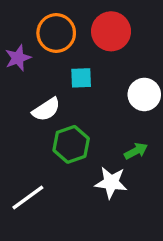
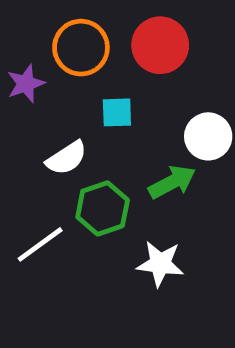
green arrow: (136, 151) -> (172, 182), moved, size x1.4
white line: (28, 198) -> (40, 244), moved

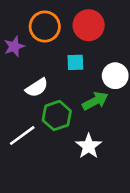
cyan square: (117, 112) -> (75, 62), moved
white star: (160, 264) -> (89, 146), turned 30

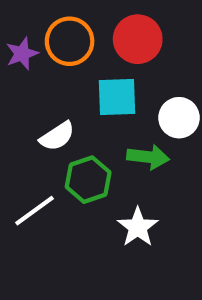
purple star: (14, 46) -> (22, 54), moved
cyan square: (75, 62) -> (117, 97), size x1.5
green arrow: (95, 101) -> (148, 157), turned 35

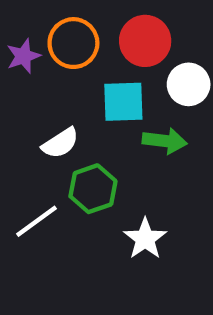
white circle: (179, 118) -> (189, 84), moved
green arrow: (148, 157) -> (165, 141), moved

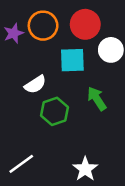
green arrow: (165, 141) -> (97, 99), moved, turned -130
white line: (36, 221) -> (21, 164), moved
white star: (145, 239) -> (85, 169), moved

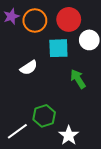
purple star: (14, 33) -> (11, 16), moved
green hexagon: (55, 111) -> (44, 116), moved

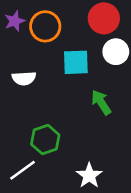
red circle: (69, 19) -> (104, 18), moved
white semicircle: (29, 68) -> (24, 78), moved, turned 30
green hexagon: (44, 116) -> (45, 140), moved

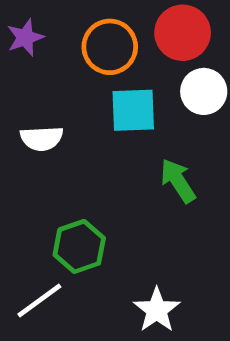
orange circle: (45, 26) -> (110, 47), moved

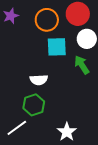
white semicircle: (42, 138) -> (39, 80), moved
green arrow: (178, 181) -> (82, 65), moved

